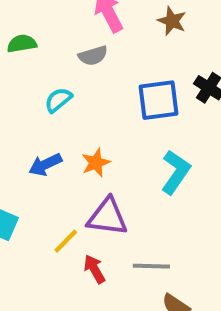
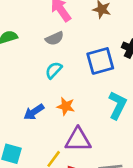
cyan semicircle: (58, 100) -> (54, 70), moved
orange star: (96, 163) -> (66, 106), turned -30

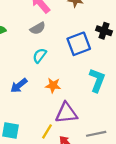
blue arrow: (34, 112) -> (19, 85), moved

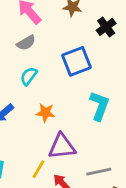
black cross: (104, 31) -> (106, 27), moved, turned 35

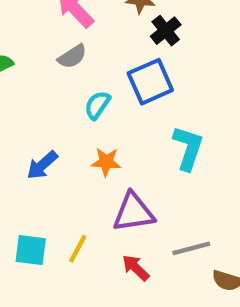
black cross: (106, 27) -> (166, 31), moved
cyan semicircle: (29, 76) -> (97, 105), moved
yellow line: (38, 169) -> (78, 249), moved

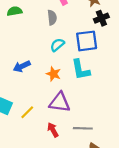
gray semicircle: (72, 57) -> (52, 18), turned -80
cyan L-shape: (188, 148) -> (81, 70), moved, turned 135

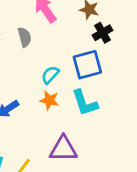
gray semicircle: (52, 18) -> (25, 37), moved
orange star: (53, 74) -> (49, 100), moved

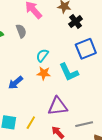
blue square: (87, 65) -> (86, 49), moved

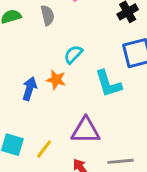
orange star: (44, 73) -> (56, 80), moved
blue arrow: (15, 83) -> (29, 89), turned 140

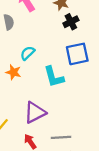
purple triangle: (86, 131) -> (35, 113), turned -30

